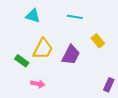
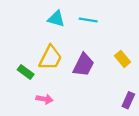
cyan triangle: (33, 16) -> (56, 19), moved
yellow rectangle: (98, 41) -> (122, 59), moved

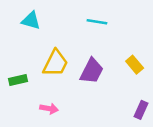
cyan triangle: (56, 19) -> (31, 21), moved
green rectangle: (26, 72) -> (18, 80), moved, turned -49

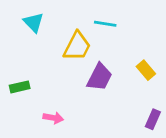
cyan triangle: (31, 21) -> (34, 22), turned 30
yellow trapezoid: (56, 63) -> (77, 46), moved

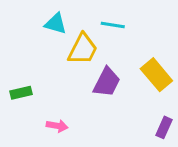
cyan triangle: (34, 22) -> (56, 24), moved, turned -30
yellow rectangle: (146, 70) -> (156, 75), size x1.5

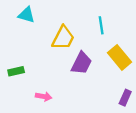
cyan triangle: (56, 24) -> (26, 15), moved
cyan line: (113, 25) -> (101, 25), moved, turned 72

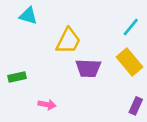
cyan line: (101, 25) -> (131, 27), moved, turned 48
purple trapezoid: (82, 63) -> (88, 68), turned 65

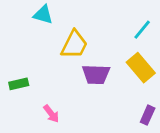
cyan triangle: (28, 16) -> (43, 15), moved
pink arrow: (47, 105) -> (51, 114), turned 42

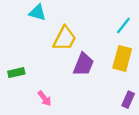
yellow rectangle: (141, 68) -> (122, 58), turned 55
purple trapezoid: (96, 74) -> (83, 64), turned -70

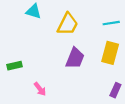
cyan line: (123, 26) -> (111, 23), turned 42
yellow trapezoid: (65, 38) -> (68, 24), moved

